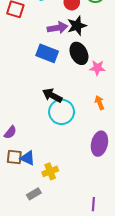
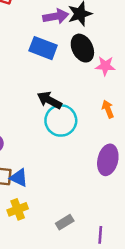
yellow cross: (50, 171) -> (18, 209), moved
gray rectangle: (34, 194) -> (65, 222), moved

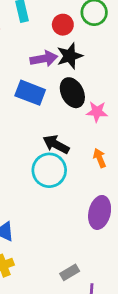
black arrow: (49, 100) -> (56, 144), moved
gray rectangle: (65, 222) -> (70, 272), moved

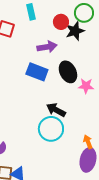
black star: (70, 56) -> (75, 31), moved
orange arrow: (100, 158) -> (88, 142), moved

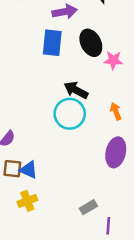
blue rectangle: (37, 72) -> (52, 43), turned 75
orange arrow: (88, 142) -> (116, 111), moved

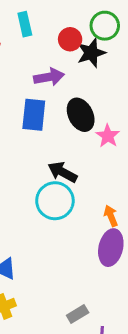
pink star: (113, 60) -> (108, 136), turned 30
orange arrow: (116, 111) -> (111, 216), moved

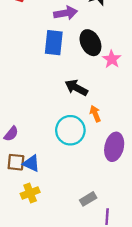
cyan circle: (55, 201) -> (70, 130), moved
orange arrow: (111, 216) -> (95, 114), moved

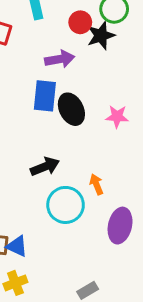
black ellipse: (90, 43) -> (71, 109), moved
pink star: (112, 59) -> (117, 117), turned -30
black arrow: (76, 88) -> (45, 167), moved, turned 130

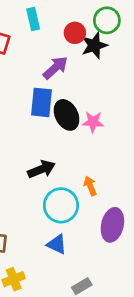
purple arrow: (60, 59) -> (55, 68), turned -32
pink star: (117, 117) -> (93, 122), moved
blue triangle: (17, 246) -> (57, 244), moved

